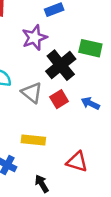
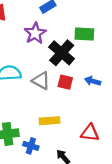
red square: (59, 99) -> (65, 82), turned -35

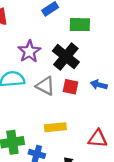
purple star: (35, 33) -> (29, 51), moved
green rectangle: (84, 34) -> (80, 25), moved

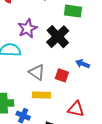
gray triangle: (45, 86) -> (37, 72), moved
red square: (71, 87) -> (62, 75), moved

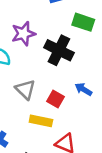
black cross: (58, 37) -> (59, 50), turned -30
yellow rectangle: (41, 95) -> (41, 121), moved

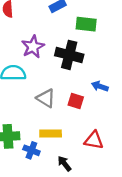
yellow rectangle: (41, 121) -> (51, 134), moved

